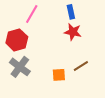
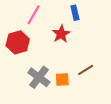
red star: (73, 32) -> (61, 34), moved, turned 30
gray cross: (20, 67) -> (39, 77), moved

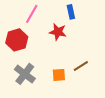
red star: (61, 34) -> (58, 32), turned -30
gray cross: (39, 77) -> (25, 74), moved

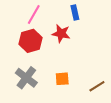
red hexagon: (17, 40) -> (31, 41), moved
brown line: (81, 66) -> (97, 86), moved

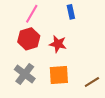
red star: (61, 34) -> (58, 44), moved
orange square: (62, 79) -> (59, 75), size x1.5

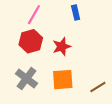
red star: (58, 44) -> (62, 47), turned -30

